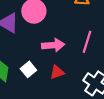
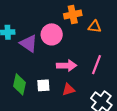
white square: (28, 69) -> (43, 85), turned 32

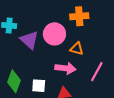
orange triangle: (95, 27) -> (77, 49), moved

